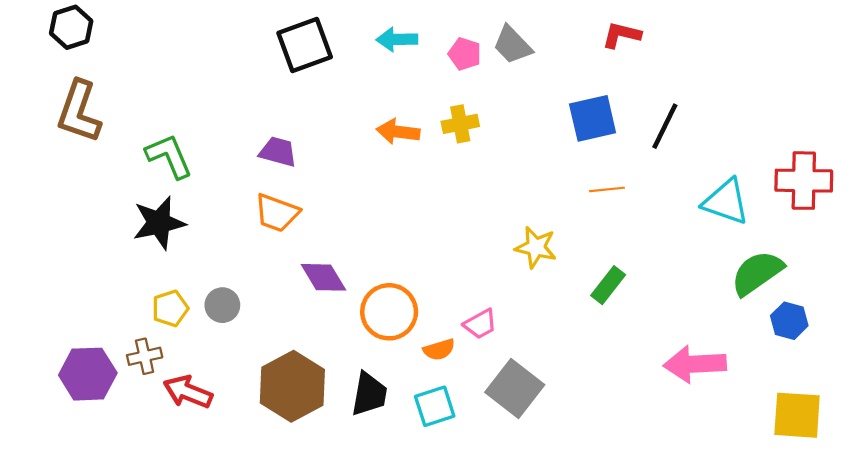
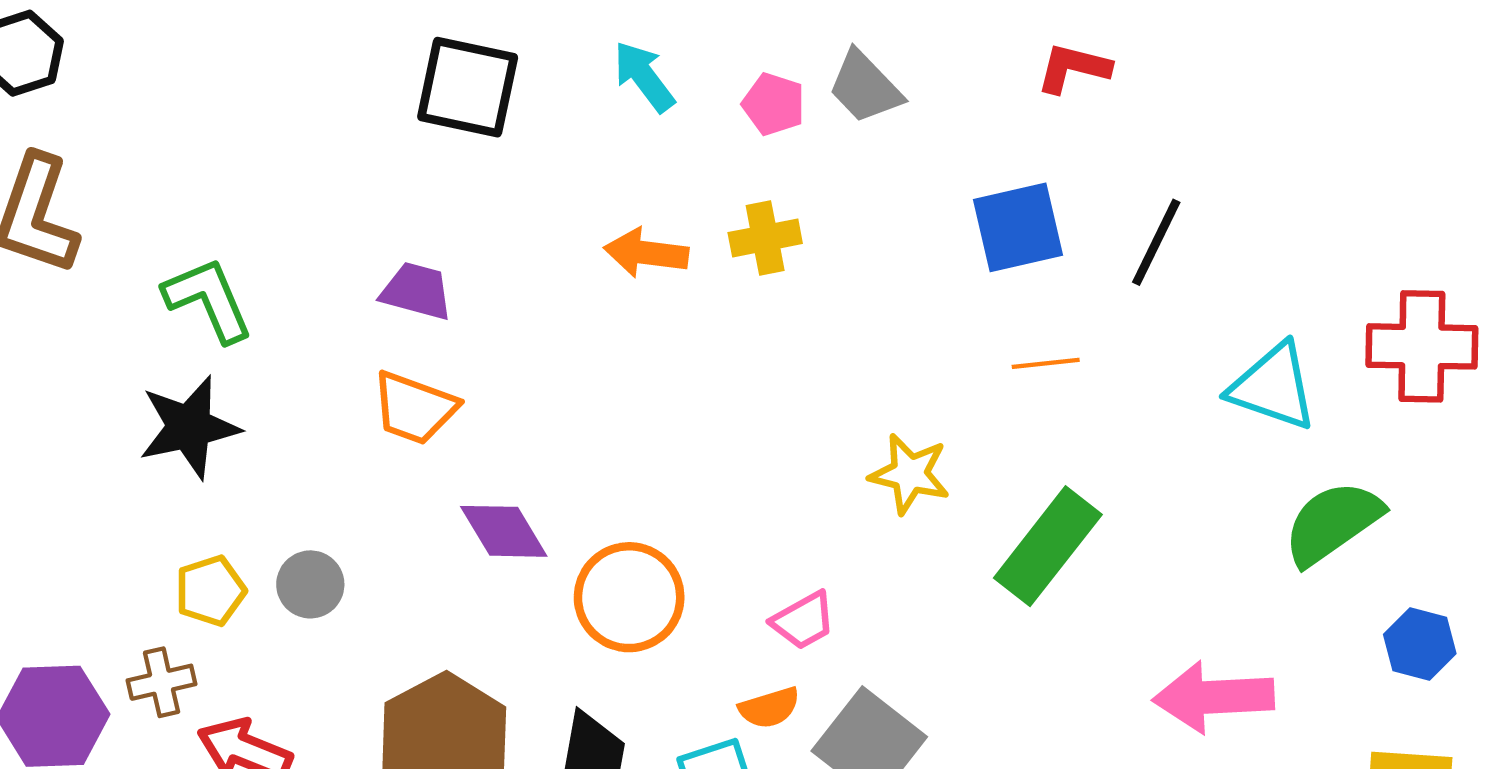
cyan arrow: (397, 39) -> (644, 77), turned 54
black square: (305, 45) -> (468, 87), turned 32
green rectangle: (608, 285) -> (1048, 546), size x1.6
blue hexagon: (789, 321) -> (1420, 644), moved
orange semicircle: (439, 350) -> (769, 708), moved

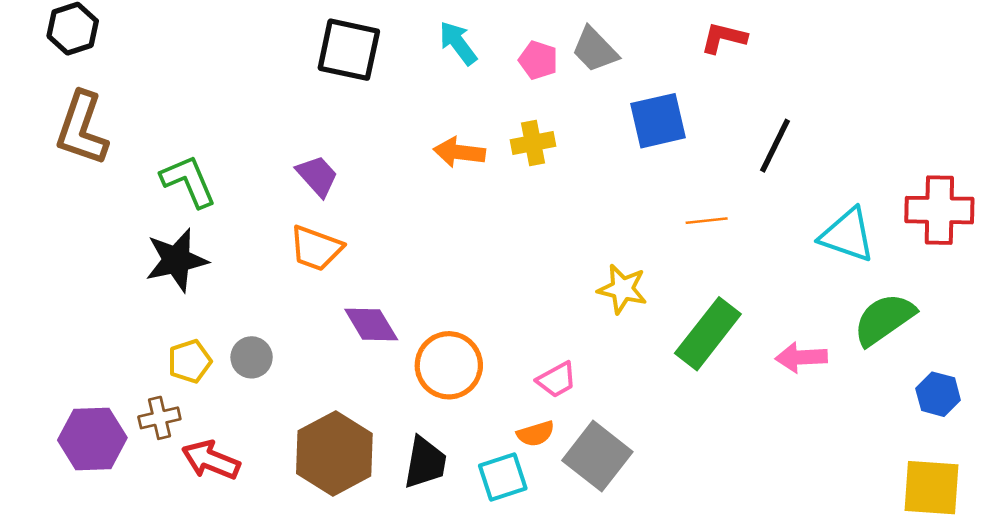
blue square: (1018, 227) -> (658, 121), moved
purple trapezoid: (417, 291) -> (317, 176), turned 33
pink arrow: (1214, 697) -> (801, 357), moved, size x0.7

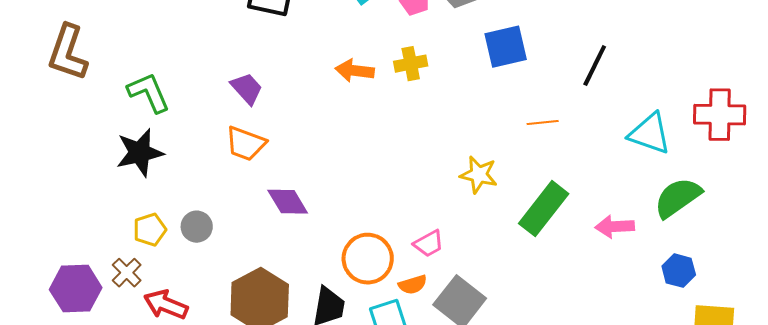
orange circle: (449, 365) -> (368, 259), moved
blue hexagon: (938, 394) -> (679, 271), moved
brown cross: (159, 418) -> (127, 273), turned -32

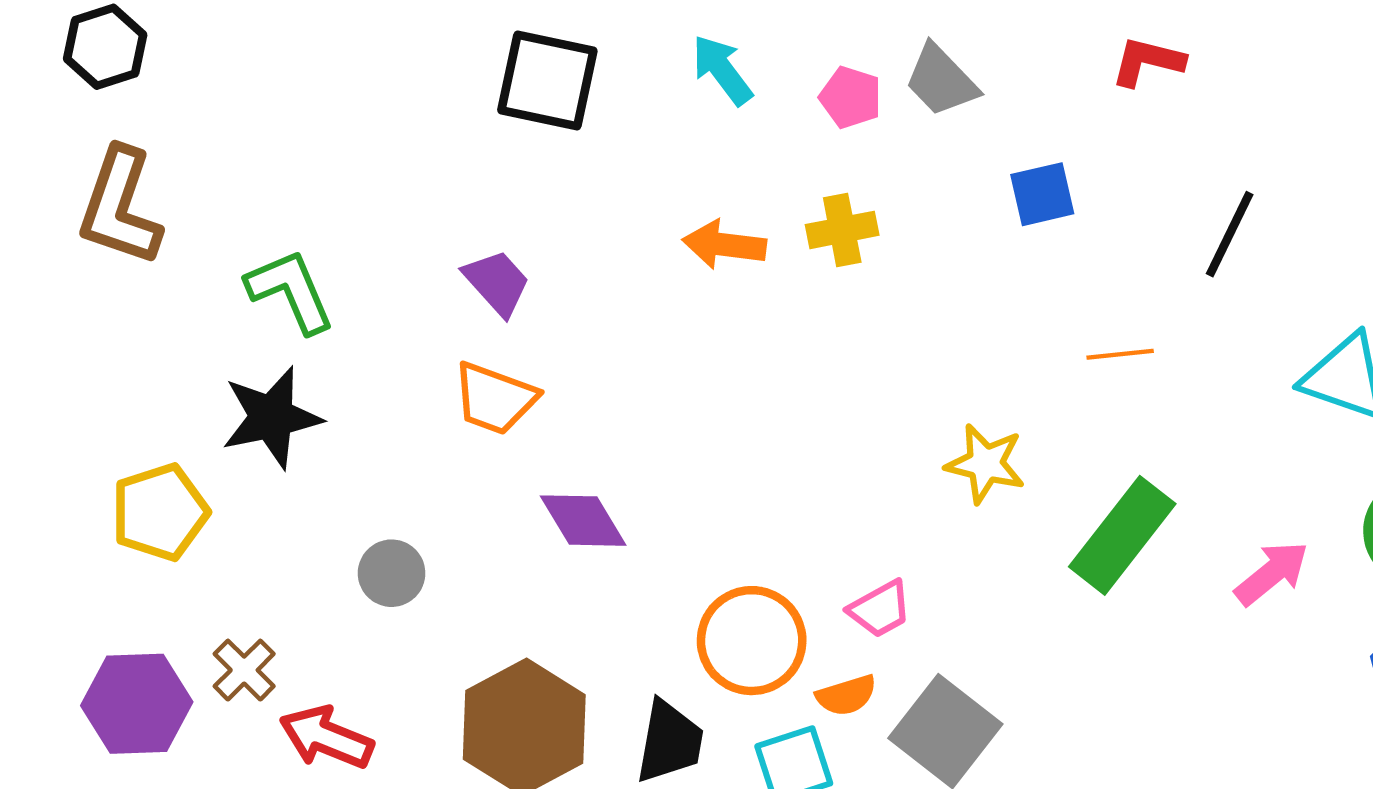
blue square: (506, 47) -> (1042, 194), size x0.7
pink arrow: (615, 227) -> (1272, 573), turned 144
yellow pentagon: (150, 230) -> (160, 512), moved, size x1.4

